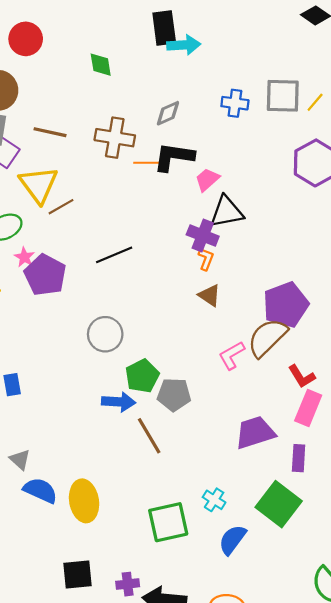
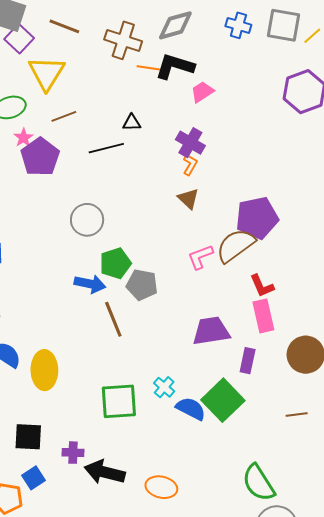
gray diamond: (168, 113) -> (175, 25), size x1.4
brown line: (61, 207) -> (64, 116), moved
black triangle: (227, 212) -> (132, 123), moved, size x0.6
pink rectangle: (308, 408) -> (263, 316), turned -44
blue semicircle: (232, 540) -> (191, 409), moved, turned 72

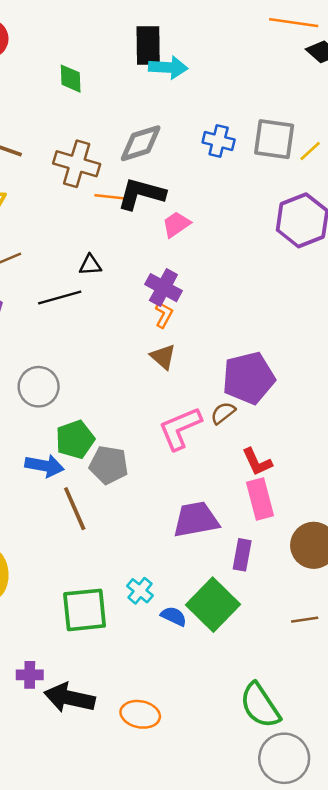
brown semicircle: (236, 245) -> (223, 413), size x0.5
pink L-shape: (200, 257) -> (180, 428), size x1.4
blue semicircle: (191, 409) -> (174, 616), size x0.7

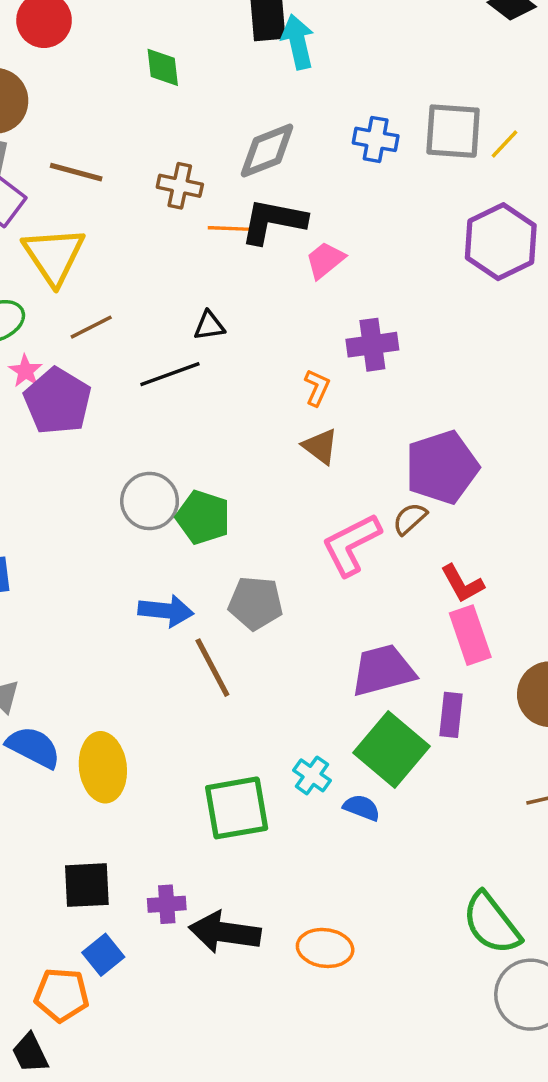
cyan arrow: (168, 67) -> (298, 42), turned -102
brown cross: (77, 164) -> (180, 186), size x0.7
purple cross: (163, 288) -> (372, 345), moved, turned -32
green pentagon: (75, 439) -> (203, 517), moved, turned -30
green square: (213, 605) -> (391, 749), moved

